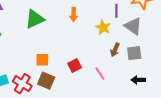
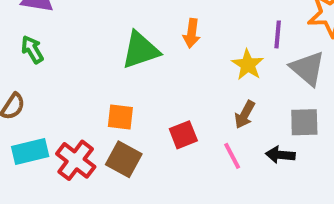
green triangle: (35, 19) -> (140, 50), moved
brown arrow: (115, 50) -> (245, 115), moved
black arrow: (138, 80) -> (280, 155), moved

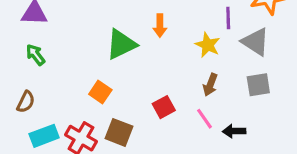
orange square: (120, 117) -> (100, 92), moved, turned 35
black arrow: (280, 155) -> (234, 131), moved

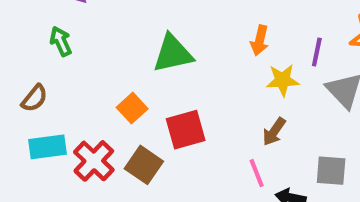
orange arrow: (160, 26) -> (260, 40), moved
yellow star: (208, 45) -> (283, 80), turned 30
gray square: (258, 85) -> (331, 171), moved
red square: (164, 107) -> (186, 130), moved, size x1.4

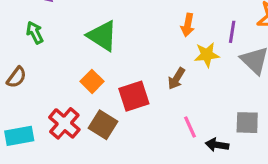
green triangle: (173, 54) -> (102, 36), moved, turned 48
brown arrow: (274, 132) -> (176, 79), moved
cyan rectangle: (48, 147) -> (19, 136), moved

